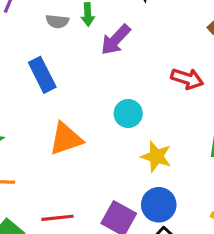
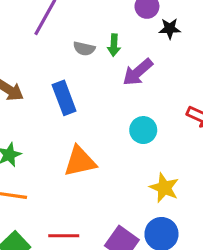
cyan circle: (128, 114) -> (143, 130), moved

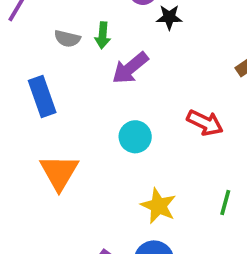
orange triangle: (80, 161) -> (59, 172), turned -48

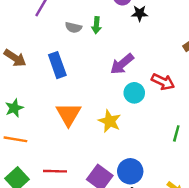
purple arrow: (130, 68) -> (122, 64), moved
cyan circle: (135, 137) -> (134, 93), moved
yellow star: (158, 206) -> (110, 121), moved

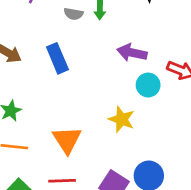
purple arrow: (122, 64) -> (132, 53), turned 55
orange triangle: (68, 114) -> (67, 140), moved

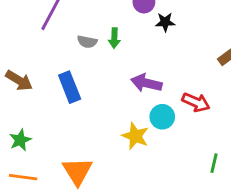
yellow star: (122, 119) -> (135, 136), moved

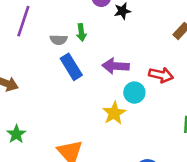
blue rectangle: (70, 87) -> (71, 67), moved
yellow star: (135, 136) -> (114, 113), turned 30

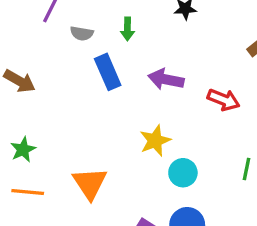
gray semicircle: (59, 40) -> (82, 33), moved
cyan circle: (134, 93) -> (183, 173), moved

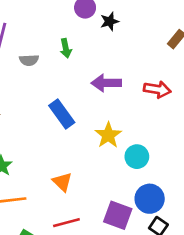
blue rectangle: (108, 72) -> (62, 114), moved
orange triangle: (90, 183) -> (62, 182), size x0.7

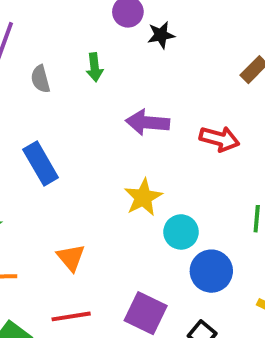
gray semicircle: (29, 60) -> (40, 79), turned 72
blue rectangle: (62, 114) -> (41, 163), moved
blue circle: (150, 199) -> (211, 271), moved

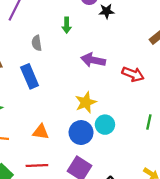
gray semicircle: (40, 79) -> (37, 43), moved
orange triangle: (71, 258) -> (41, 132), turned -48
blue circle: (211, 271) -> (81, 133), moved

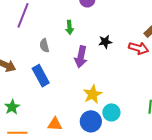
black star: (107, 11) -> (105, 42), moved
purple arrow: (93, 60) -> (81, 57), moved, turned -85
red arrow: (133, 74) -> (139, 48), moved

